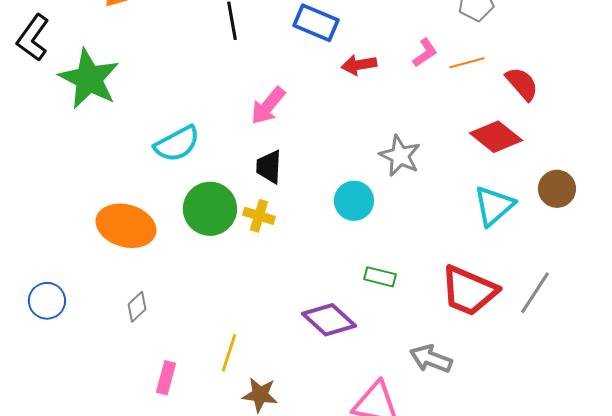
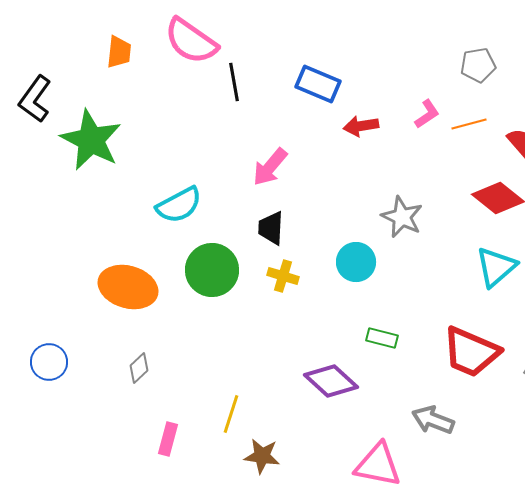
yellow cross: (259, 216) -> (283, 276), moved

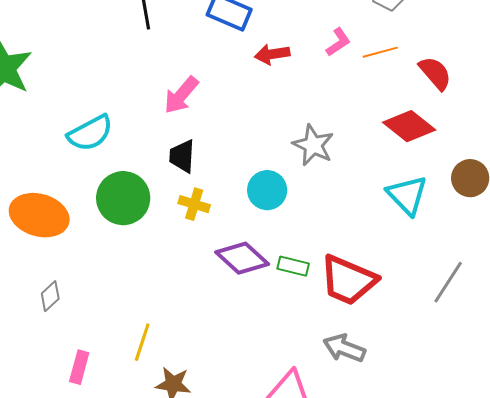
cyan triangle: (496, 267) -> (407, 195), turned -33
red trapezoid: (471, 352) -> (348, 280), moved
purple diamond: (331, 381) -> (242, 258), moved

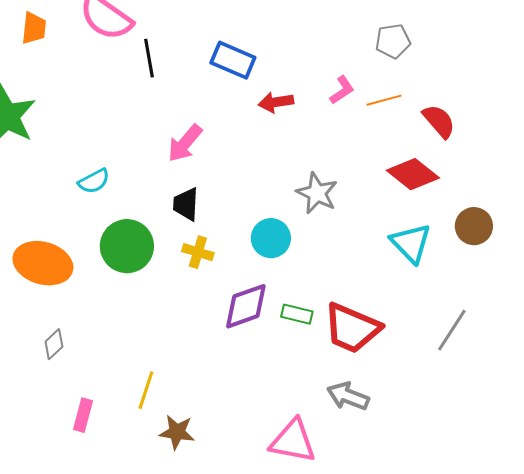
cyan semicircle: (90, 133) -> (94, 181), size x0.7
purple diamond: (242, 258) -> (246, 306), turned -62

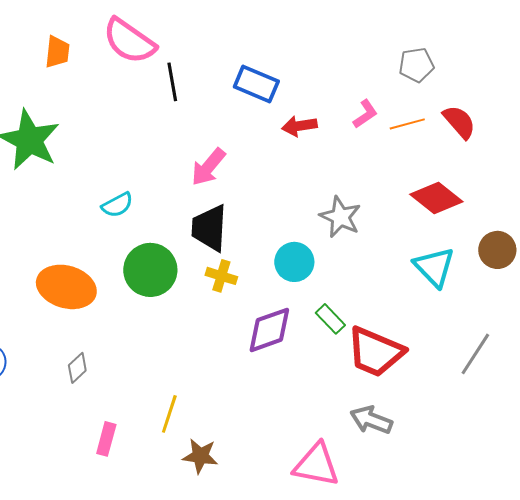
red semicircle: (439, 121) -> (459, 122), moved
black trapezoid: (186, 204) -> (209, 228), size x1.4
green rectangle: (297, 314) -> (330, 319), moved, turned 32

